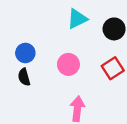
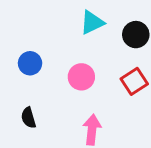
black semicircle: (24, 77) -> (29, 118), moved

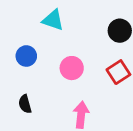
cyan triangle: (92, 22) -> (53, 20), moved, turned 45

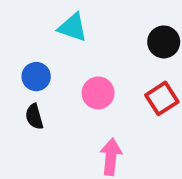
black semicircle: (25, 104) -> (34, 117), moved

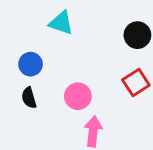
pink circle: (98, 93) -> (78, 96), moved

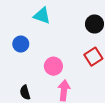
black semicircle: (29, 98) -> (25, 92), moved

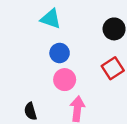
blue circle: (21, 44) -> (60, 53), moved

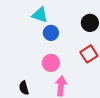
blue circle: (60, 53) -> (51, 33), moved

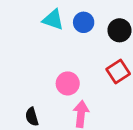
blue circle: (51, 33) -> (84, 22), moved

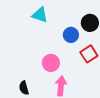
blue circle: (84, 22) -> (71, 35), moved

